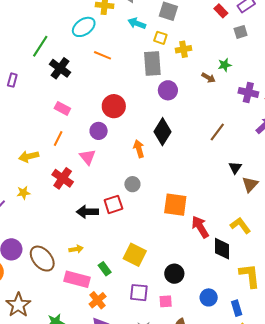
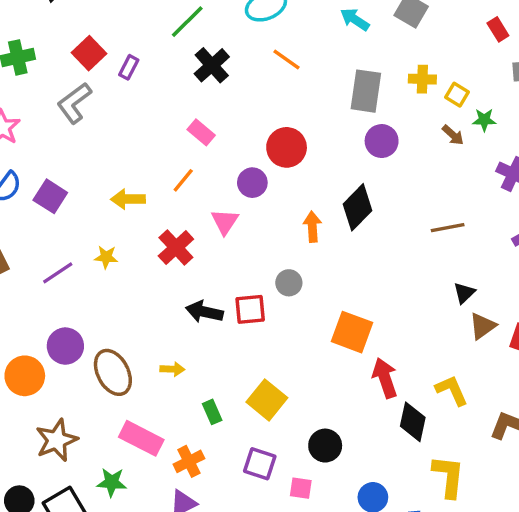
yellow square: (160, 38) -> (457, 95), moved
brown line: (217, 132) -> (448, 228), turned 30
pink rectangle: (77, 279) -> (141, 438), moved

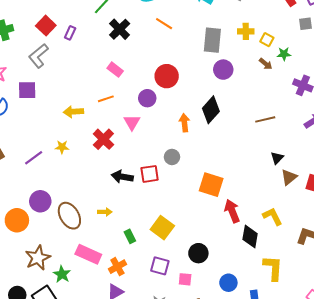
orange line: (183, 180) -> (106, 99), turned 35
purple square: (50, 196) -> (27, 90), moved, turned -30
green star: (112, 482) -> (62, 274), moved, turned 30

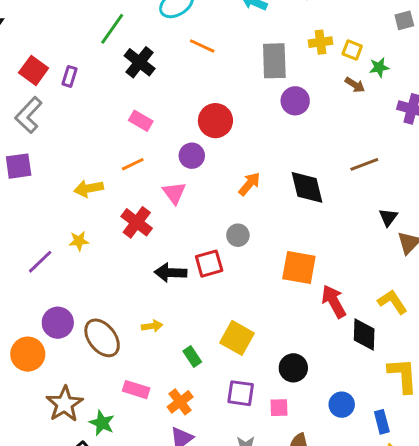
black diamond: (211, 110) -> (307, 187), moved, turned -48
orange arrow: (184, 123) -> (249, 184), turned 54
pink rectangle: (88, 254) -> (136, 390), size x0.7

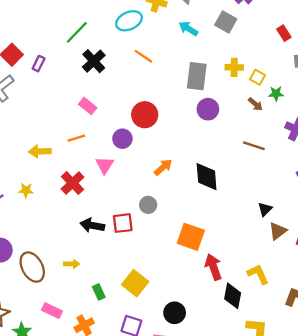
brown line: (364, 164) -> (254, 146), moved, turned 30

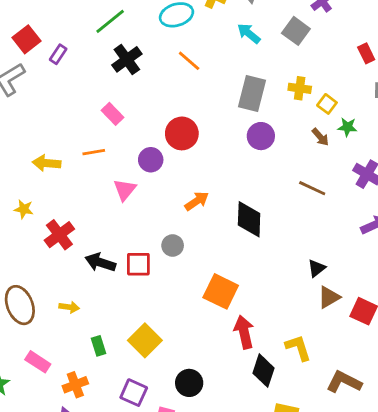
red cross: (72, 183) -> (59, 235), moved

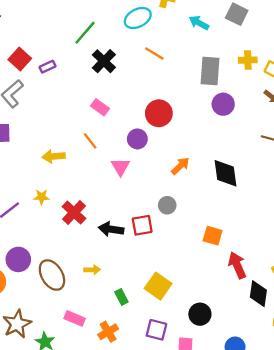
purple rectangle: (58, 54) -> (48, 67), turned 42
orange line: (94, 152) -> (90, 141), turned 72
orange square: (221, 291) -> (213, 236), size x0.7

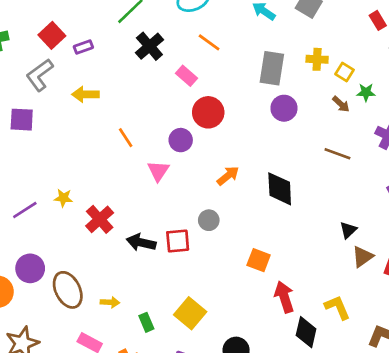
pink rectangle: (100, 107) -> (187, 76), moved
yellow arrow: (54, 156) -> (85, 94), moved
yellow arrow: (92, 270) -> (110, 302), moved

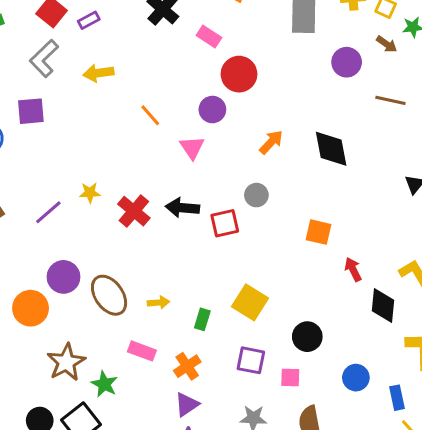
purple circle: (284, 108) -> (347, 62), moved
black arrow: (141, 242) -> (182, 208), moved
red arrow: (284, 297) -> (353, 269), size x0.7
green rectangle: (146, 322) -> (202, 319), turned 48

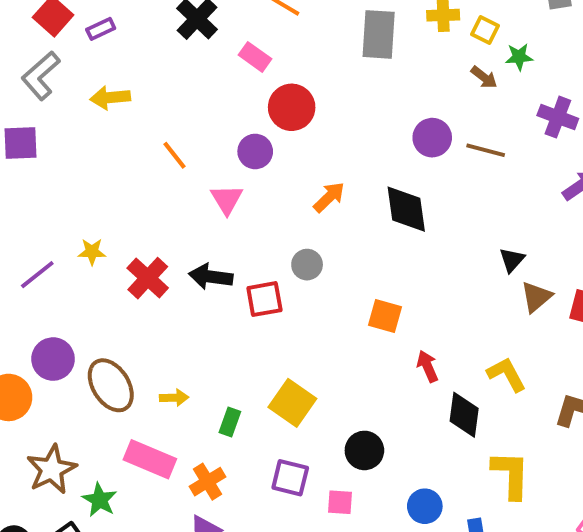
purple circle: (347, 62) -> (432, 138), moved
pink rectangle: (142, 351) -> (150, 459), size x1.4

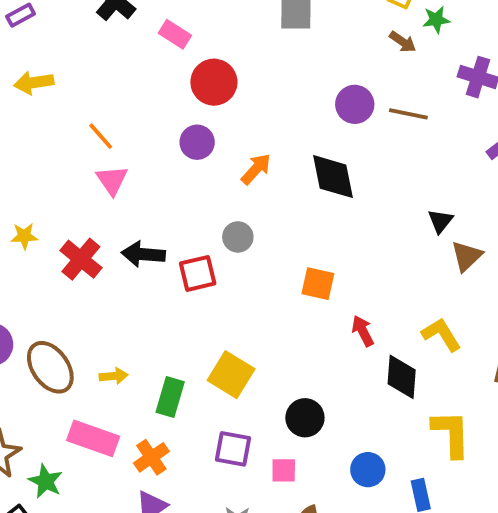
purple circle: (255, 151) -> (197, 142), moved
pink triangle: (227, 199) -> (112, 180), moved
green rectangle: (230, 422) -> (170, 397), size x1.4

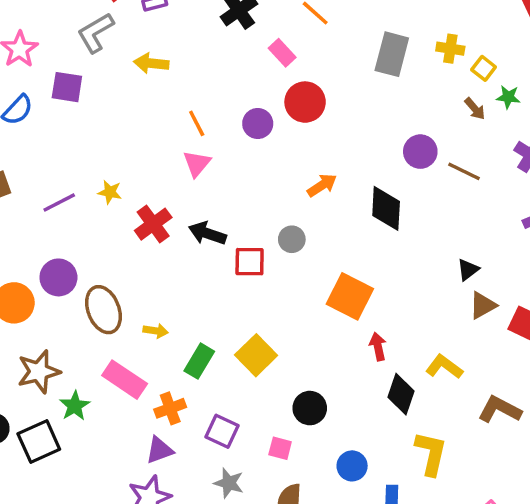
purple circle: (197, 142) -> (258, 123), moved
orange square: (318, 284) -> (350, 296), size x1.5
yellow L-shape: (441, 335) -> (444, 367), turned -36
purple square: (233, 449) -> (222, 431), moved

